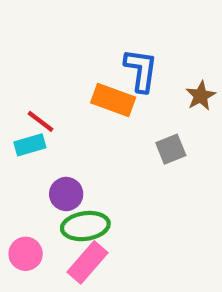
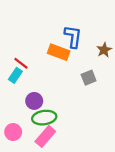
cyan rectangle: (30, 145) -> (15, 75), turned -40

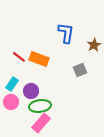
orange rectangle: (59, 52) -> (39, 59), moved
cyan rectangle: (15, 75) -> (12, 84), moved
pink circle: (13, 132) -> (11, 102), moved

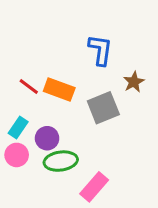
brown star: (94, 45) -> (134, 82), moved
gray square: (80, 70) -> (103, 108), moved, size x1.5
pink rectangle: (41, 123) -> (94, 187), moved

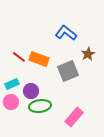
blue L-shape: (100, 50) -> (66, 33), turned -60
cyan rectangle: (18, 128) -> (12, 84), turned 32
pink rectangle: (94, 187) -> (74, 117), moved

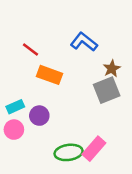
red line: (19, 57) -> (30, 49), moved
gray square: (68, 71) -> (107, 90), moved
green ellipse: (40, 106) -> (69, 152), moved

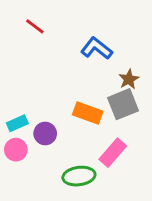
red line: (30, 49) -> (35, 26), moved
orange rectangle: (49, 75) -> (88, 113), moved
pink rectangle: (94, 149) -> (113, 153), moved

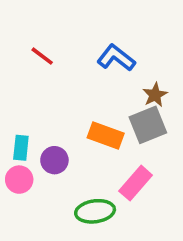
red line: (35, 26) -> (42, 56), moved
cyan rectangle: (17, 123) -> (21, 148), turned -60

